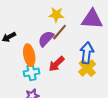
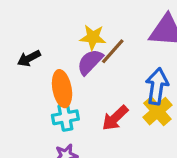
yellow star: (56, 15) -> (93, 37), moved
red arrow: (56, 64) -> (115, 118), moved

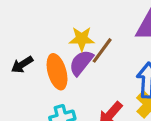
orange ellipse: (62, 89) -> (57, 72), moved

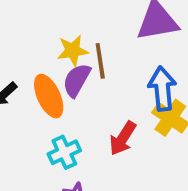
brown line: (102, 50) -> (100, 61), turned -36

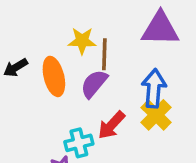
purple semicircle: (77, 80) -> (94, 84), moved
cyan cross: (64, 152) -> (79, 143), moved

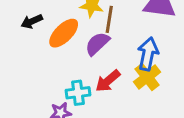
orange ellipse: (54, 76) -> (64, 33), turned 52

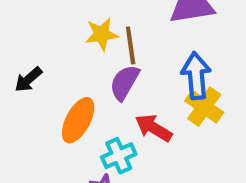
orange ellipse: (64, 33) -> (78, 120), moved
red arrow: (108, 81) -> (154, 128), turned 88

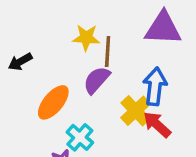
yellow cross: (204, 107) -> (136, 111), moved
red arrow: (154, 128) -> (157, 125), moved
cyan cross: (119, 156) -> (80, 137), turned -36

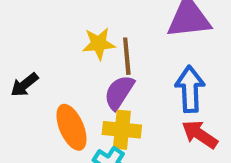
orange ellipse: (53, 102) -> (71, 127), turned -54
yellow cross: (136, 111) -> (122, 130), moved, turned -32

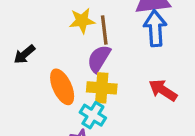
blue arrow: (190, 89) -> (155, 28), moved

